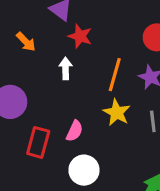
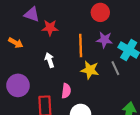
white arrow: (66, 68) -> (50, 60), moved

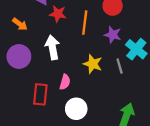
orange line: (81, 46) -> (85, 23), moved
white arrow: (50, 60) -> (52, 47), size x1.5
purple circle: (18, 85) -> (19, 56), moved

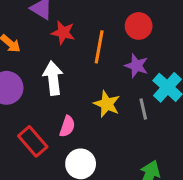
red rectangle: (40, 94) -> (33, 141), turned -50

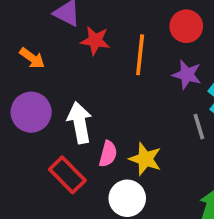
white arrow: (53, 78) -> (80, 123), moved
yellow star: (107, 104) -> (145, 159), moved

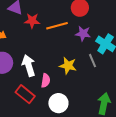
orange line: (140, 55) -> (57, 26), turned 75
yellow star: (145, 159) -> (68, 66), moved

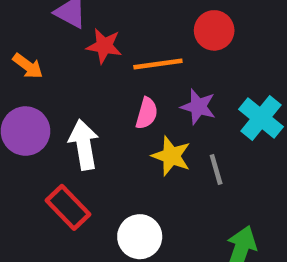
purple star: (83, 34) -> (198, 107), moved
gray line: (92, 61) -> (216, 170), moved
pink semicircle: (46, 81) -> (147, 113), moved

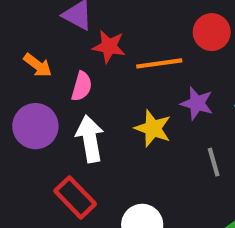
pink semicircle: (147, 113) -> (82, 86), moved
yellow star: (171, 156) -> (153, 128), moved

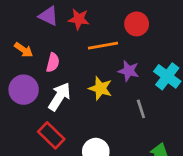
red star: (109, 47) -> (79, 19), moved
white arrow: (90, 139) -> (60, 97), turned 44

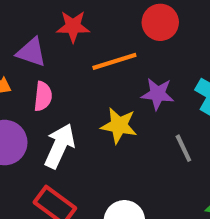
purple triangle: (48, 16) -> (31, 52), moved

